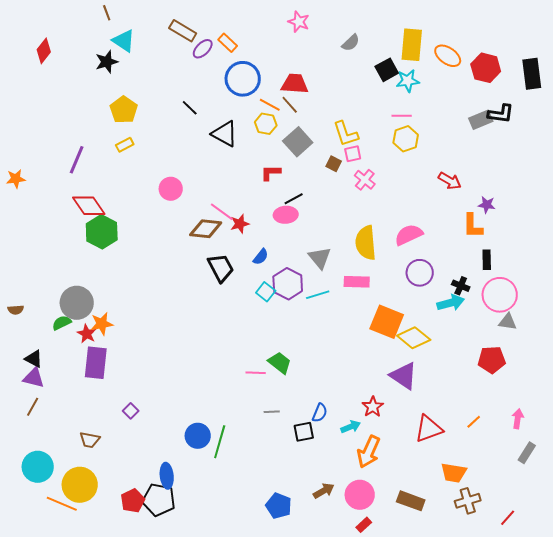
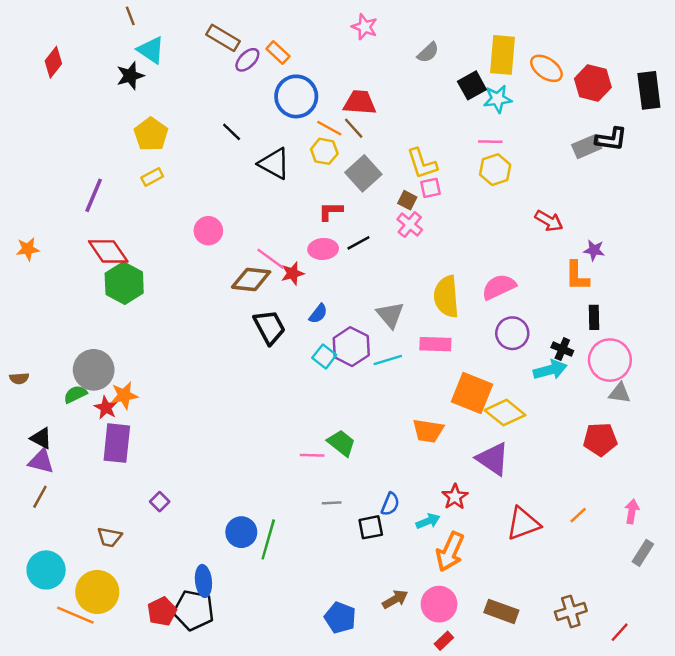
orange star: (16, 179) -> (28, 249), moved
pink cross: (365, 180) -> (410, 225), moved
pink ellipse: (286, 215) -> (323, 249), moved
orange trapezoid: (454, 473) -> (428, 431), moved

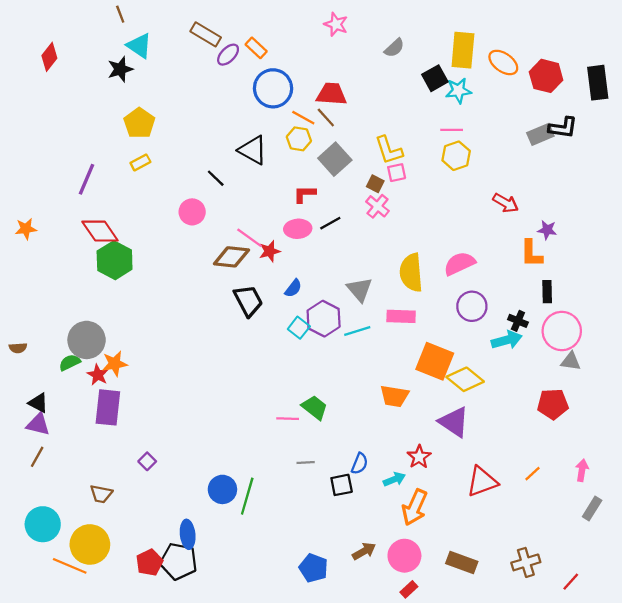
black line: (232, 132) -> (216, 178), moved

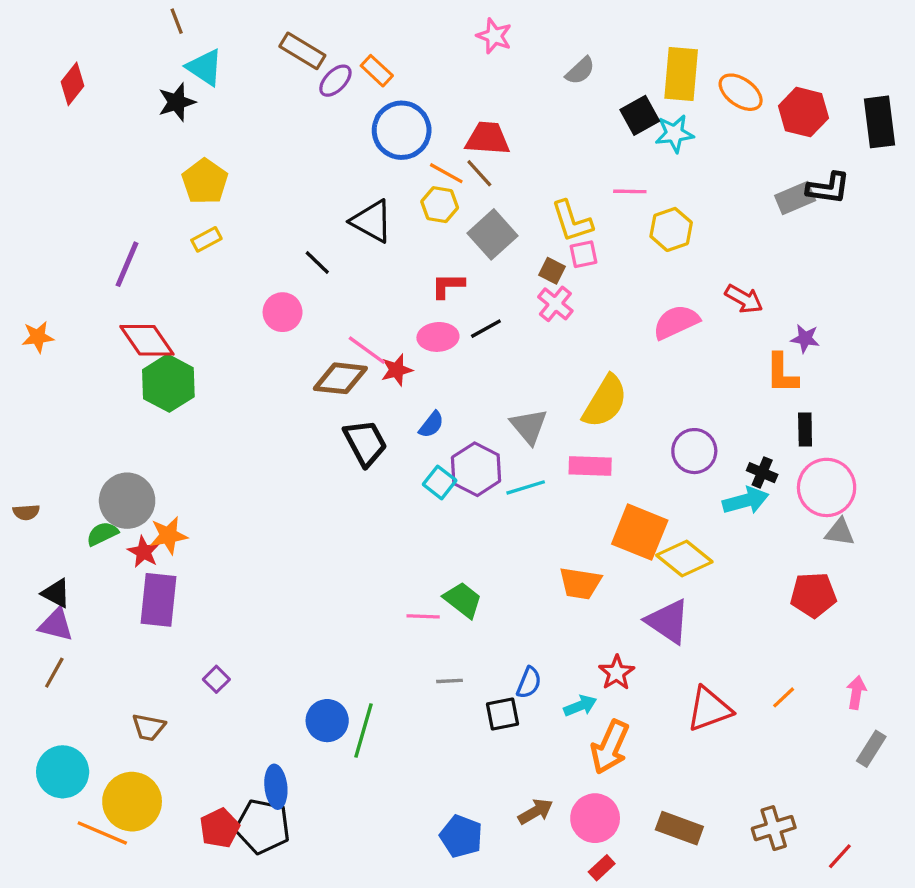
pink line: (452, 130) -> (630, 191), moved
pink semicircle: (460, 264) -> (676, 322), moved
yellow semicircle: (411, 273) -> (605, 401), turned -144

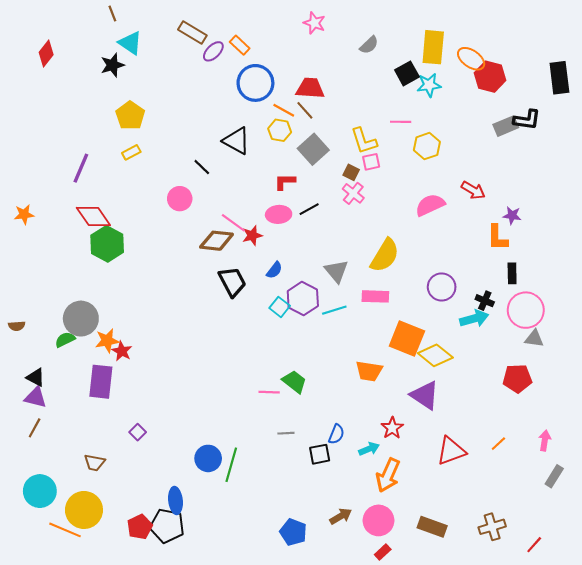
red hexagon: (803, 112) -> (490, 77), moved
red star: (144, 552) -> (122, 351), moved

